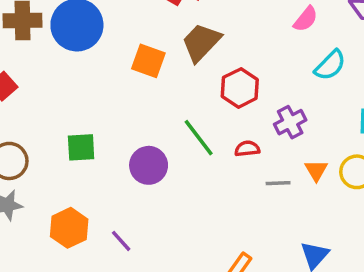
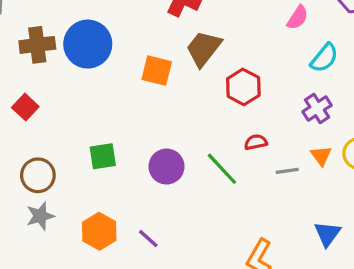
purple cross: (290, 122) -> (317, 108), moved
green line: (199, 138) -> (222, 169), moved

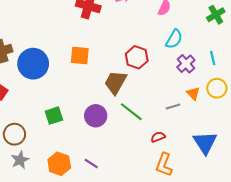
blue circle: (88, 44) -> (33, 64), moved
brown trapezoid: (204, 49) -> (115, 82), moved
cyan semicircle: (324, 58) -> (174, 39), moved
red semicircle: (256, 142) -> (158, 137), moved
blue triangle: (327, 234) -> (205, 143), size x1.4

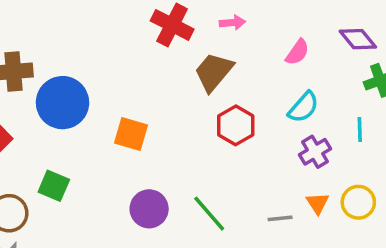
orange square: (80, 56) -> (131, 134), moved
cyan line: (213, 58) -> (360, 130), moved
brown trapezoid: (115, 82) -> (214, 72), moved
green square: (54, 116) -> (54, 186), moved, turned 30

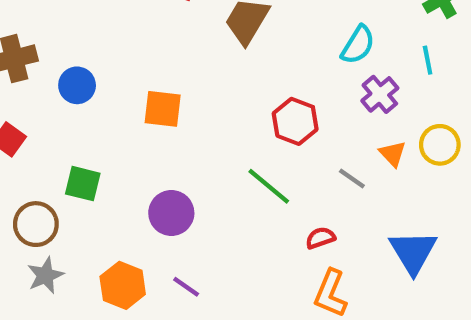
blue circle: (63, 103) -> (77, 85), size x0.6
red hexagon: (236, 125) -> (295, 121), moved
purple circle: (149, 209) -> (171, 213), moved
gray line: (280, 218) -> (352, 179), turned 50

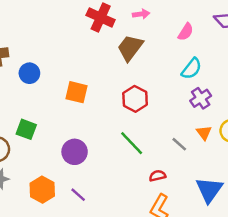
red hexagon: (295, 121) -> (135, 99), moved

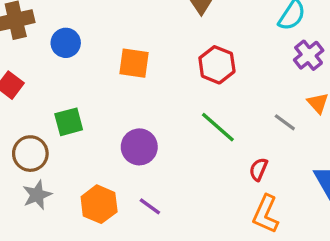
green square: (26, 129) -> (69, 122), turned -30
red semicircle: (157, 176) -> (258, 169), turned -49

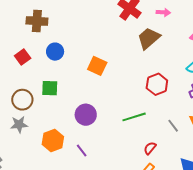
blue circle: (66, 43) -> (55, 52), moved
red hexagon: (217, 65) -> (157, 84), moved
green line: (218, 127) -> (134, 117), turned -75

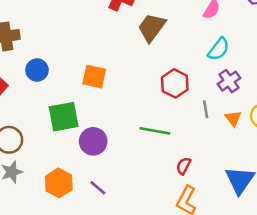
green square: (50, 88) -> (64, 117), moved, size x1.4
green line: (134, 117) -> (155, 131), turned 40
gray line: (173, 126) -> (206, 109), moved, turned 40

